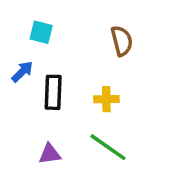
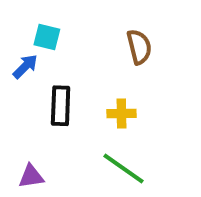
blue arrow: (22, 72) -> (25, 66), moved
purple triangle: (50, 154) -> (31, 176), moved

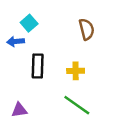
cyan square: (47, 37) -> (29, 23), turned 35
blue arrow: (25, 66) -> (16, 42), turned -140

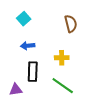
blue arrow: (16, 42) -> (28, 46), moved
black rectangle: (38, 66) -> (33, 72), moved

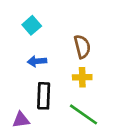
brown semicircle: (71, 24) -> (82, 47), moved

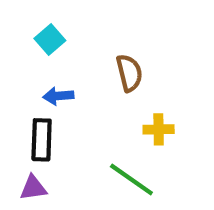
yellow cross: (82, 77) -> (159, 129), moved
black rectangle: (44, 96) -> (42, 140), moved

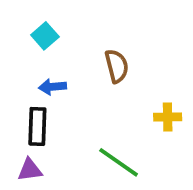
yellow cross: (159, 129) -> (168, 117), moved

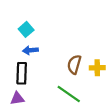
cyan square: (45, 36) -> (26, 29), moved
brown semicircle: (117, 66) -> (74, 64), moved, turned -150

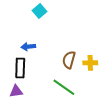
cyan square: (26, 29) -> (39, 11), moved

